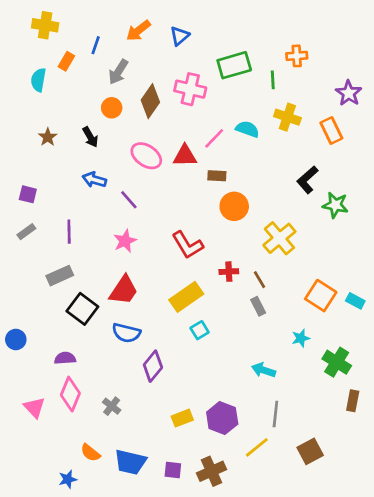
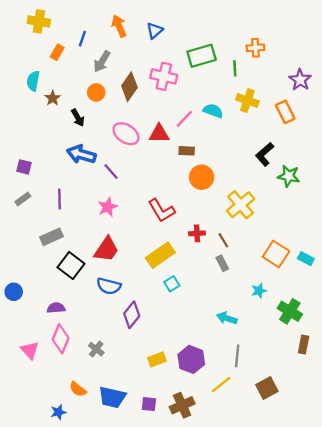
orange arrow: (138, 31) -> (119, 26), turned 105
cyan semicircle: (38, 80) -> (33, 81), moved
brown star: (48, 137) -> (53, 98), moved
blue arrow: (94, 180) -> (81, 154), size x1.4

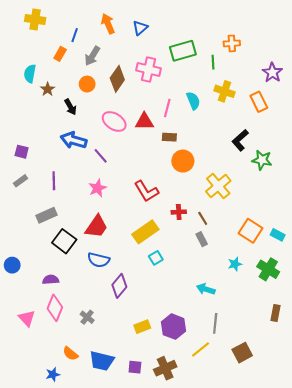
orange rectangle: (57, 52) -> (60, 54), moved
cyan semicircle: (213, 111) -> (193, 101), turned 48
pink line: (184, 119) -> (167, 108), turned -30
green cross: (290, 311) -> (268, 269), moved

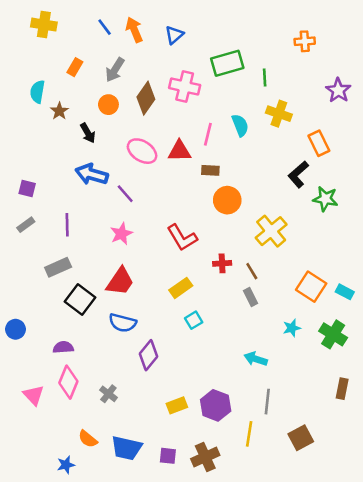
blue line: (75, 35) -> (105, 27), moved, turned -56
orange cross: (232, 43) -> (305, 41), moved
orange rectangle: (259, 102) -> (319, 143), moved
yellow rectangle: (145, 232) -> (181, 288), size x0.7
yellow line: (201, 349) -> (249, 434), turned -42

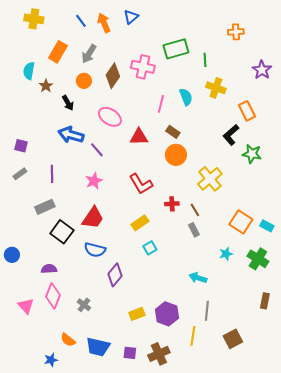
blue triangle: (174, 35) -> (131, 17), moved
orange rectangle: (75, 67) -> (58, 52), size x1.5
red triangle: (179, 151) -> (139, 137), moved
brown rectangle: (210, 170) -> (173, 132), moved, turned 32

